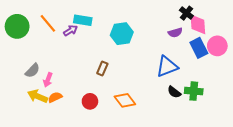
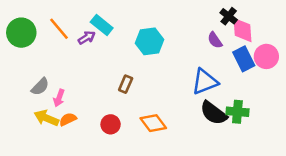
cyan rectangle: (83, 20) -> (102, 25), turned 30
purple semicircle: (175, 33) -> (215, 40), turned 72
black semicircle: (174, 92) -> (214, 113), size x1.6

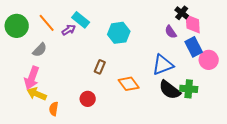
pink circle: (266, 56) -> (209, 60), moved
gray semicircle: (40, 87) -> (40, 50), moved
pink arrow: (59, 98) -> (32, 78), moved, size x1.6
orange semicircle: (68, 119) -> (54, 109), moved, turned -56
orange diamond: (153, 123) -> (129, 84), moved

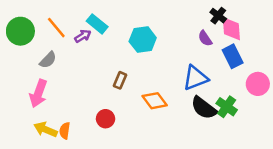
pink circle: (209, 60) -> (258, 84), moved
green cross: (189, 89) -> (227, 107), turned 30
yellow arrow: (37, 94) -> (46, 129), moved

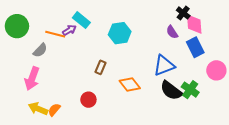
orange line: (56, 28) -> (55, 34), moved, turned -36
orange semicircle: (65, 131) -> (54, 110), turned 32

